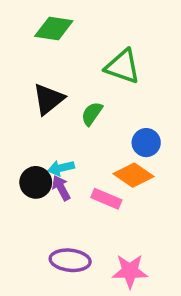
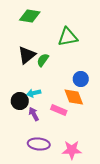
green triangle: (123, 67) -> (68, 37), turned -30
green semicircle: (92, 114) -> (43, 60), moved
orange diamond: (133, 175) -> (74, 97), turned 35
purple arrow: (61, 188) -> (34, 114), moved

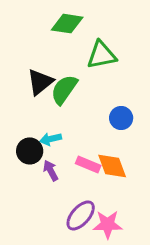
green diamond: (30, 16) -> (67, 24), moved
green semicircle: (43, 60) -> (64, 90), size x1.5
orange diamond: (74, 97) -> (112, 166), moved
purple ellipse: (39, 144) -> (81, 215), moved, turned -55

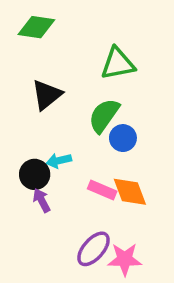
green diamond: (67, 24) -> (36, 27), moved
green semicircle: (64, 90) -> (104, 116), moved
blue circle: (121, 118) -> (123, 138), moved
purple arrow: (51, 170) -> (42, 200), moved

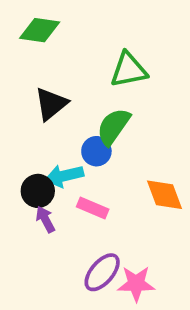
blue circle: (123, 138) -> (96, 151), moved
cyan arrow: (59, 161) -> (64, 176), size x1.4
pink rectangle: (102, 190) -> (93, 208), moved
orange diamond: (130, 192) -> (165, 195), moved

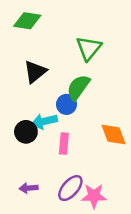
green triangle: (129, 70) -> (89, 48), turned -40
pink rectangle: (93, 208) -> (64, 144), turned 72
purple arrow: (45, 219) -> (29, 188), moved, turned -66

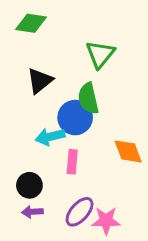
green semicircle: (78, 87) -> (88, 98), turned -48
blue circle: (66, 104) -> (75, 118), size x1.5
black circle: (26, 132) -> (29, 185), moved

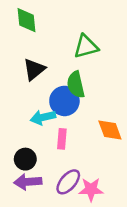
green diamond: (31, 23) -> (27, 20), turned 76
green triangle: (100, 54) -> (86, 47), turned 36
purple arrow: (32, 212) -> (28, 182), size x1.5

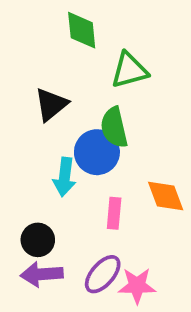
green diamond: (27, 20) -> (82, 30), moved
cyan arrow: (43, 117) -> (65, 177), turned -70
pink rectangle: (62, 139) -> (114, 213), moved

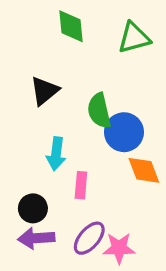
green triangle: (129, 70) -> (134, 38), moved
blue circle: (97, 152) -> (124, 132), moved
pink rectangle: (114, 213) -> (81, 185), moved

